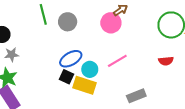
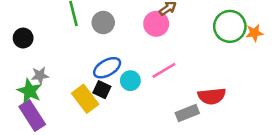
gray star: (12, 55) -> (40, 75), moved
red semicircle: (166, 61) -> (212, 96), moved, size x1.5
yellow rectangle: (84, 85) -> (85, 99), moved, turned 35

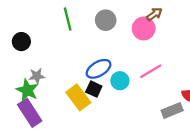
gray circle: (103, 23) -> (106, 20), moved

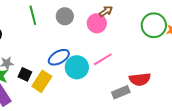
cyan circle: (120, 81) -> (77, 67), size x1.5
black square: (94, 89) -> (25, 74), moved
yellow rectangle: (78, 97) -> (42, 81), turned 70

